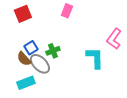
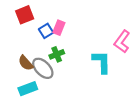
pink rectangle: (67, 11) -> (59, 28), moved
blue square: (31, 48) -> (46, 31), moved

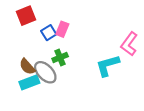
cyan L-shape: (102, 62) -> (108, 65), turned -105
cyan rectangle: (28, 89) -> (29, 82), moved

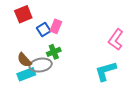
cyan L-shape: (108, 65) -> (106, 71), moved
gray ellipse: (45, 72) -> (41, 65), turned -55

